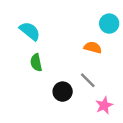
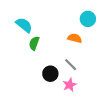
green semicircle: (36, 63) -> (34, 43), moved, turned 32
pink star: (104, 105) -> (70, 85), moved

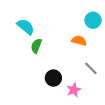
gray line: (71, 65) -> (91, 68), moved

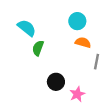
cyan circle: (93, 20) -> (77, 21), moved
gray line: (91, 68) -> (96, 62), moved, turned 56

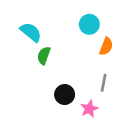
orange semicircle: (83, 42) -> (106, 46), moved, turned 96
gray line: (96, 62) -> (104, 83), moved

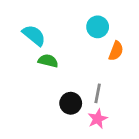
green semicircle: (44, 56) -> (48, 61), turned 84
gray line: (104, 83) -> (98, 93), moved

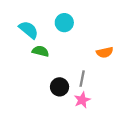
cyan circle: (98, 27) -> (64, 23), moved
orange semicircle: (116, 51) -> (105, 52), moved, turned 56

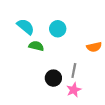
cyan circle: (64, 23) -> (58, 29), moved

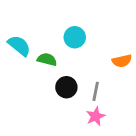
cyan semicircle: (26, 27) -> (19, 46), moved
black circle: (53, 78) -> (66, 87), moved

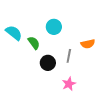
green semicircle: (47, 59) -> (34, 43), turned 40
gray line: (96, 91) -> (69, 56), moved

